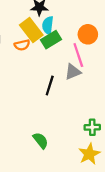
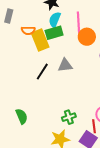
yellow rectangle: (31, 30) -> (40, 40), moved
pink line: (78, 55) -> (78, 23), moved
green cross: (92, 127) -> (69, 117), turned -32

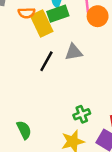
green semicircle: (22, 116) -> (24, 130), moved

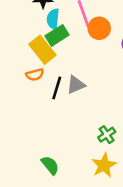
orange semicircle: (27, 13) -> (35, 75), moved
gray triangle: (74, 52) -> (76, 85), moved

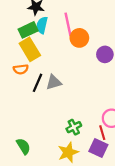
green rectangle: (57, 35) -> (28, 30), moved

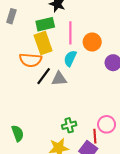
pink line: (68, 24) -> (70, 33), moved
cyan semicircle: (42, 25) -> (70, 58), moved
orange semicircle: (21, 69) -> (30, 60), size x1.5

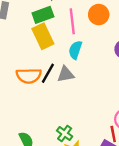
orange circle: (92, 42) -> (99, 15), moved
orange semicircle: (30, 60) -> (29, 76), moved
green cross: (69, 125) -> (65, 134), moved, turned -32

